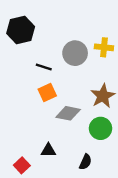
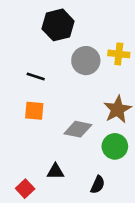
black hexagon: (21, 30) -> (58, 25), moved
black line: (44, 67) -> (36, 76), moved
orange square: (47, 92) -> (34, 111), moved, turned 30

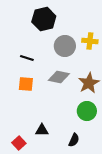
gray diamond: (78, 129) -> (59, 77), moved

